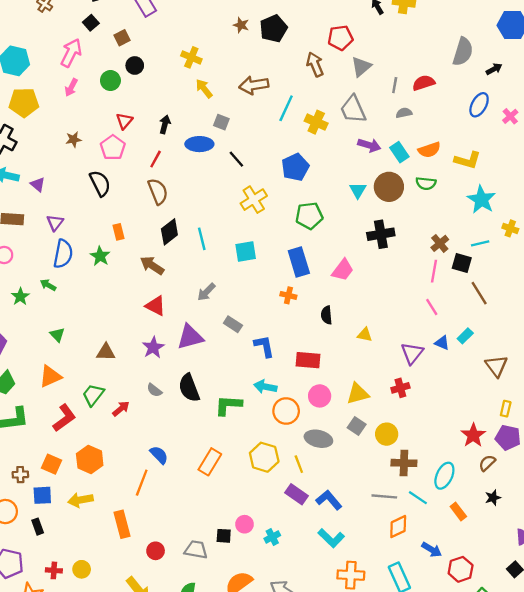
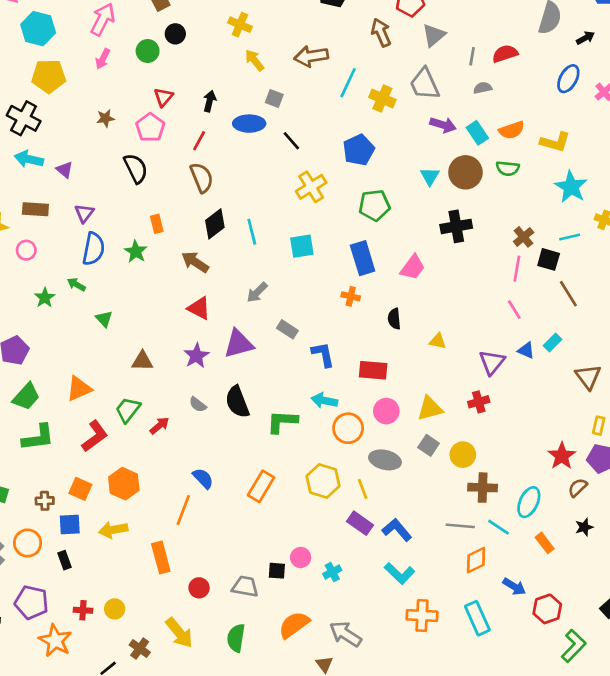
green triangle: (57, 335) -> (104, 319), moved

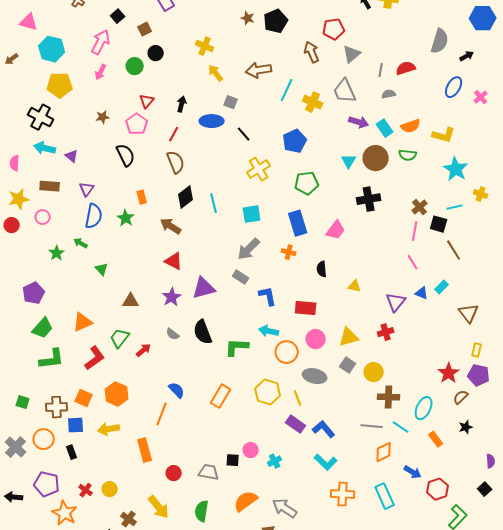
gray arrow: (257, 292) -> (249, 249), moved, size x1.4
brown cross: (45, 501) -> (57, 407), size x1.5
red cross: (83, 610) -> (86, 490), turned 32

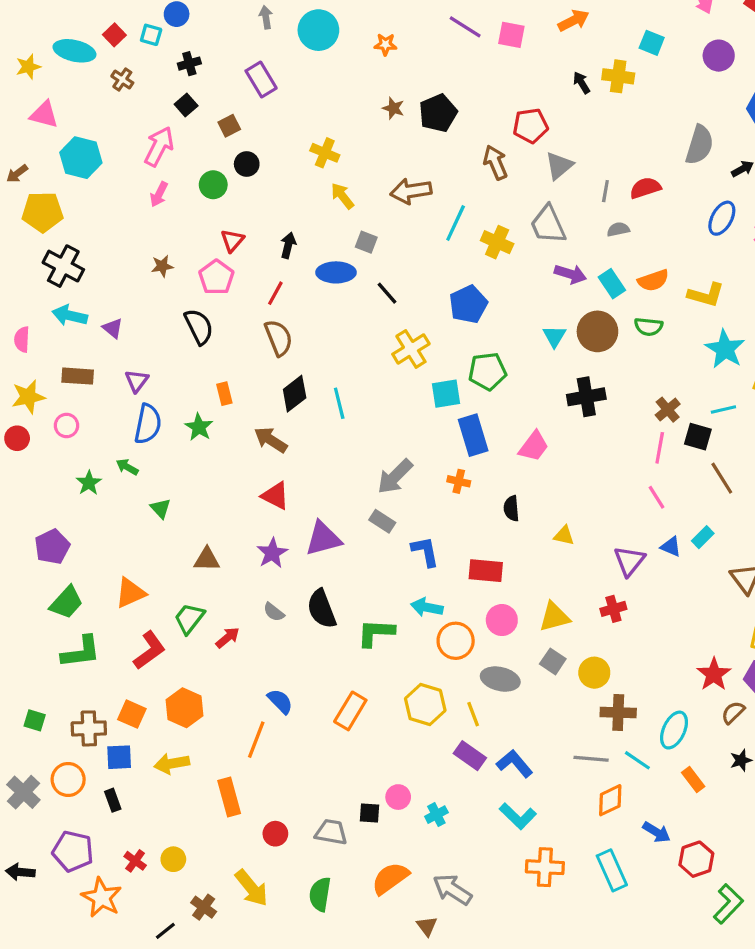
yellow pentagon: (60, 85) -> (43, 212), moved
cyan square: (252, 214) -> (446, 394), moved

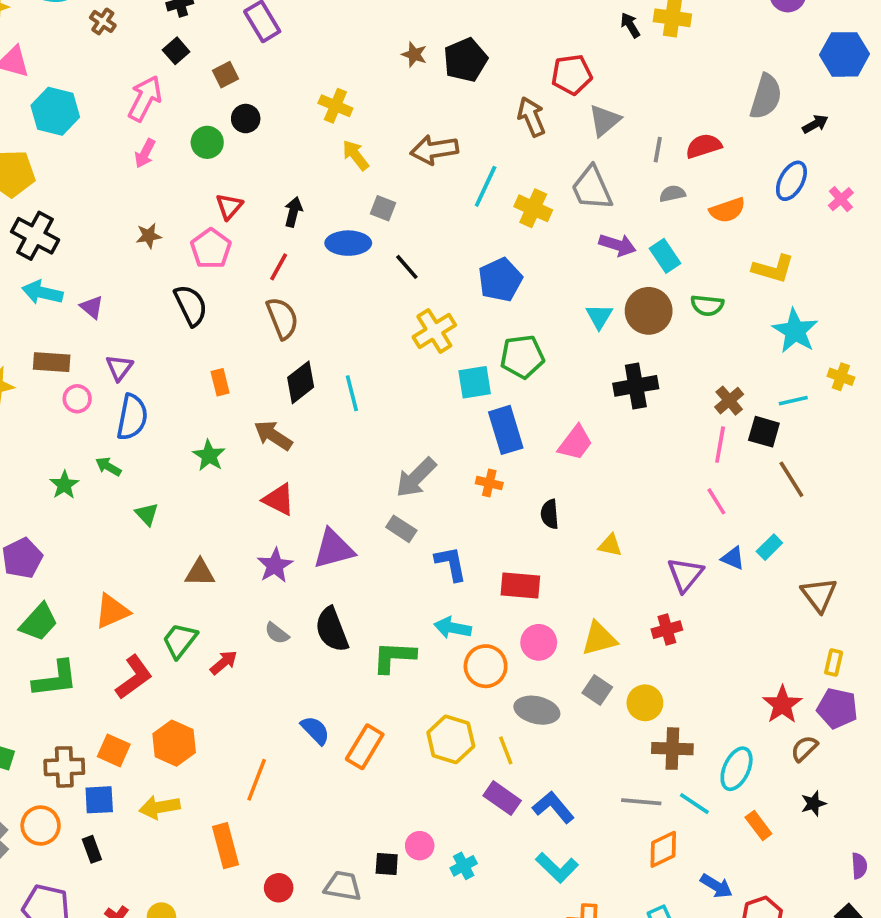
orange semicircle: (653, 280) -> (727, 210), moved
pink circle: (67, 426) -> (77, 399), moved
green star: (199, 427) -> (209, 456), moved
blue semicircle: (280, 701) -> (315, 730), moved

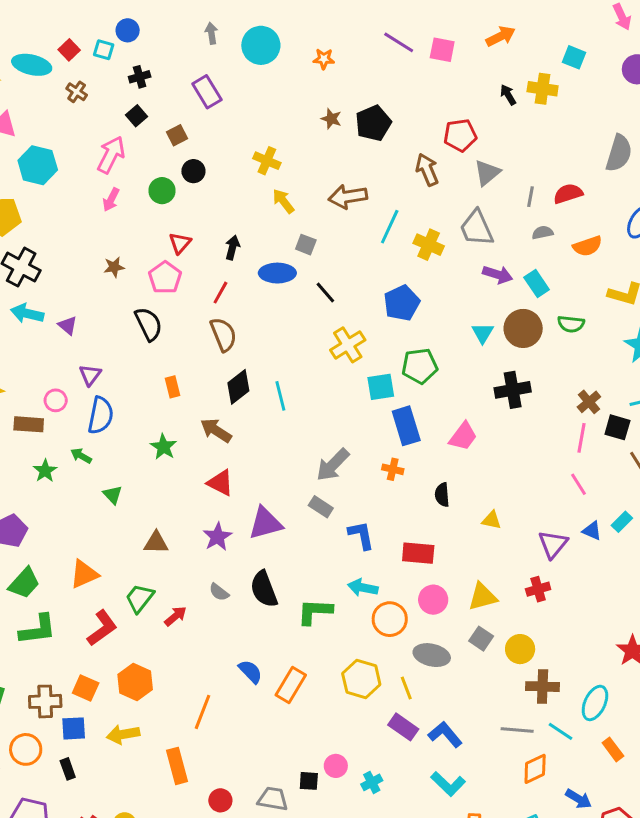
brown rectangle: (52, 362) -> (29, 424), moved

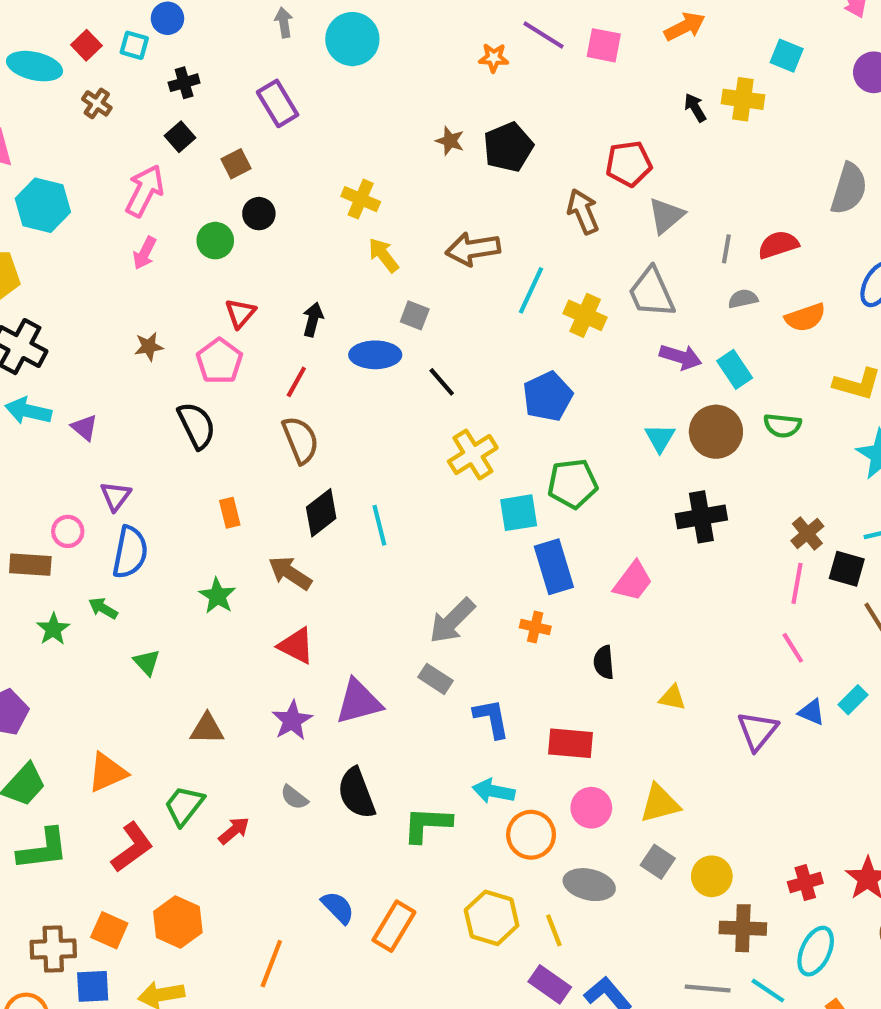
orange star: (324, 59) -> (494, 58), moved
red cross: (538, 589) -> (805, 883), moved

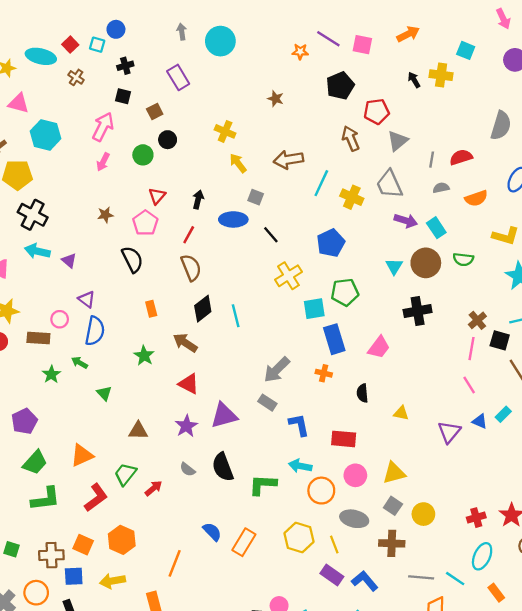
black square: (180, 137) -> (123, 96), turned -35
black pentagon: (508, 147) -> (340, 86), moved
purple triangle: (116, 496) -> (87, 299), turned -30
brown cross: (743, 928) -> (392, 543), moved

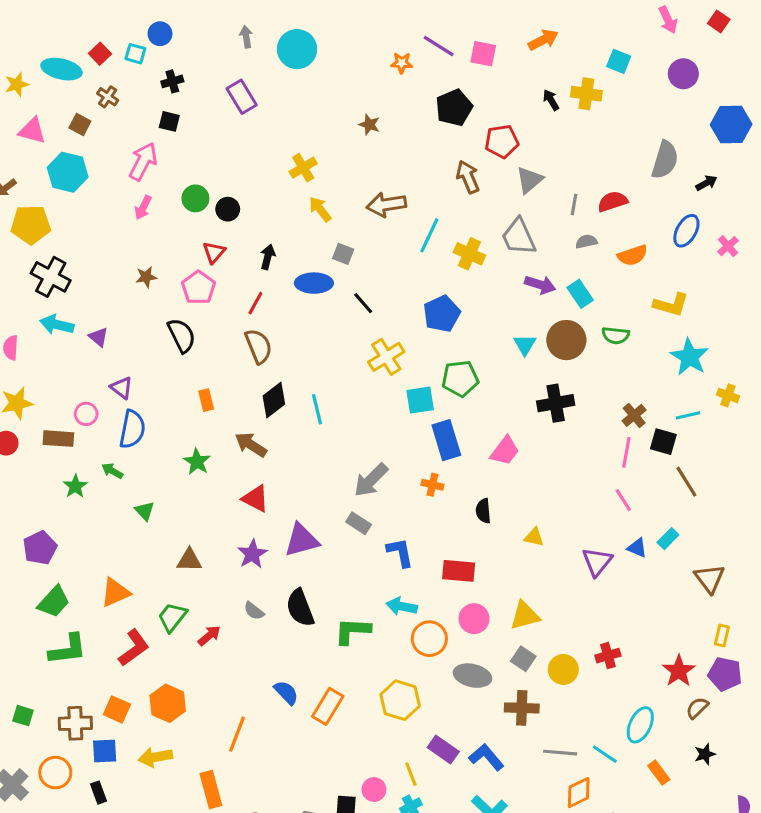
brown square: (155, 111) -> (80, 125), moved, turned -35
yellow cross: (225, 131) -> (303, 168), turned 36
black circle: (168, 140) -> (228, 209), moved
red cross: (476, 518) -> (608, 656), moved
yellow line: (334, 545) -> (411, 774), moved

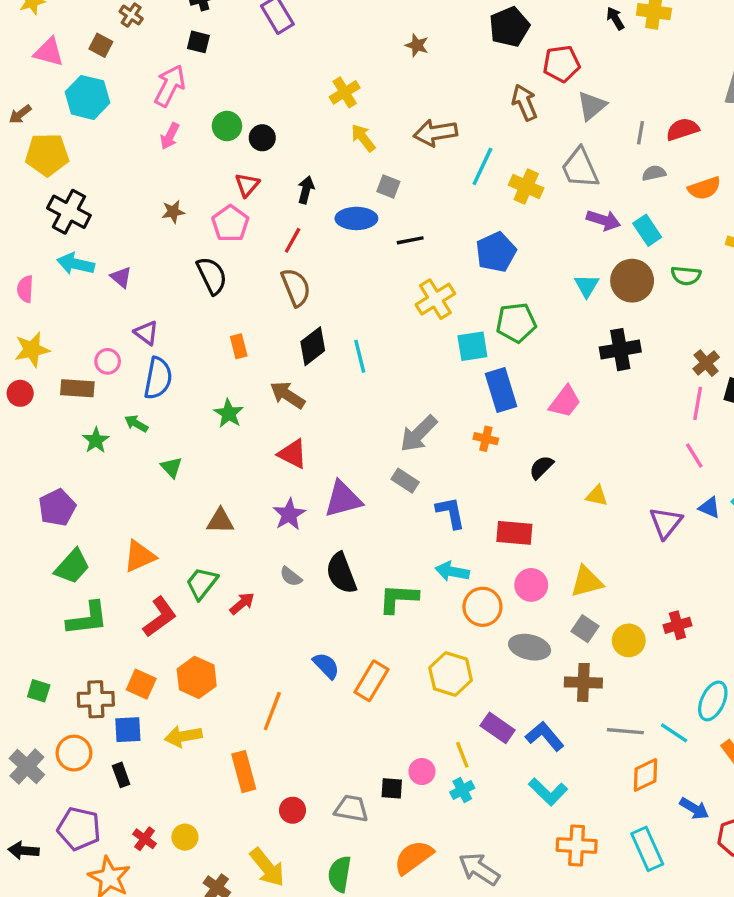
black line: (363, 303) -> (410, 240), turned -60
black semicircle: (483, 511) -> (541, 467), turned 50

